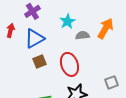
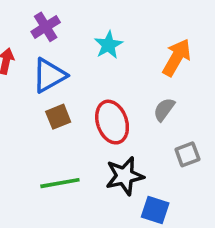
gray semicircle: (82, 35) -> (164, 109), moved, turned -48

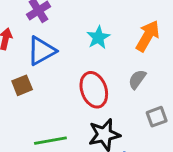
cyan star: (108, 45) -> (98, 37), moved
brown square: (58, 117) -> (22, 85), moved

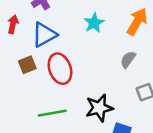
red ellipse: (94, 90) -> (60, 69), moved

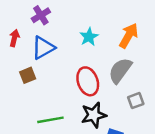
gray semicircle: (128, 60) -> (120, 71), size x1.6
red ellipse: (60, 69) -> (88, 81), moved

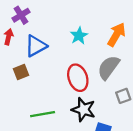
purple cross: (41, 15) -> (21, 15), moved
black star: (94, 115) -> (83, 110), turned 30

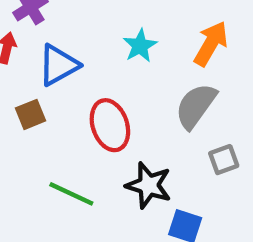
red ellipse: (78, 78) -> (110, 125), moved
green line: (43, 114) -> (71, 194), turned 35

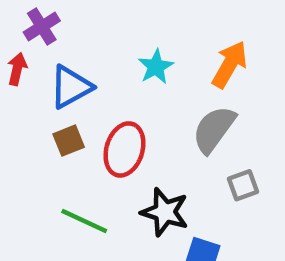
brown square: (30, 114) -> (69, 141), moved
red ellipse: (110, 125) -> (124, 149), turned 36

